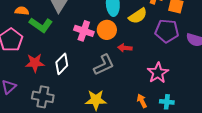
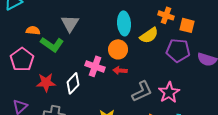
pink cross: (84, 31) -> (95, 66), moved
red arrow: (125, 48) -> (120, 70), moved
gray L-shape: (104, 65) -> (142, 91), moved

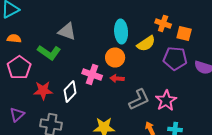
gray triangle: (70, 23) -> (67, 32), turned -42
orange semicircle: (33, 30) -> (14, 38), moved

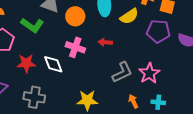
orange circle: (115, 58) -> (75, 16), moved
red arrow: (117, 78) -> (105, 42), moved
white diamond: (70, 92) -> (53, 64), turned -65

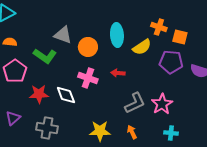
orange arrow: (133, 101) -> (132, 132), moved

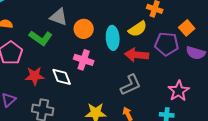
cyan ellipse: (117, 35) -> (113, 38), moved
orange square: (180, 37) -> (187, 28), moved, turned 35
red arrow: (118, 73) -> (137, 55), moved, size x1.6
pink star: (162, 104) -> (179, 91), moved

